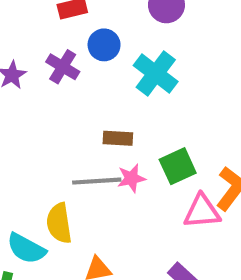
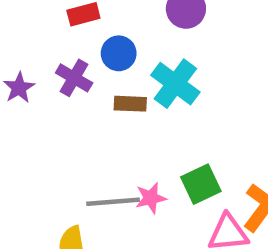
brown rectangle: (118, 138) -> (130, 104), moved

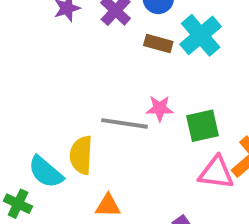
pink star: (151, 198) -> (160, 108), moved

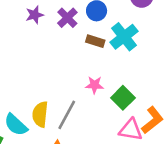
gray line: (124, 123) -> (67, 115), moved, turned -72
green square: (203, 126) -> (123, 98), turned -35

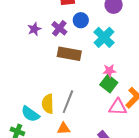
brown rectangle: (95, 41) -> (69, 54), moved, size x1.6
pink star: (94, 85) -> (109, 71), moved

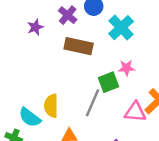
purple star: (34, 29) -> (35, 27), moved
green square: (109, 84) -> (108, 82), moved, turned 30
gray line: (68, 102) -> (92, 103), moved

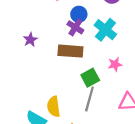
purple cross: (68, 15) -> (75, 27), moved
green square: (108, 82) -> (90, 78), moved

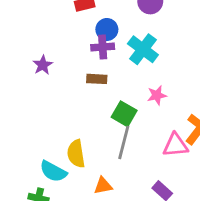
purple cross: (75, 27) -> (103, 47), turned -35
brown rectangle: (70, 51) -> (97, 79), size x0.6
green square: (90, 78) -> (124, 114), turned -30

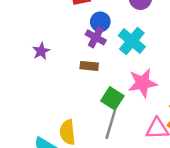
purple cross: (103, 47) -> (96, 37), turned 30
pink star: (157, 95) -> (143, 83), size x1.6

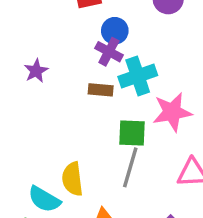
cyan cross: (132, 41) -> (138, 76), moved, turned 32
green square: (112, 98) -> (132, 133), turned -30

